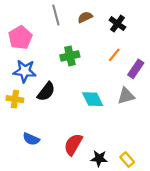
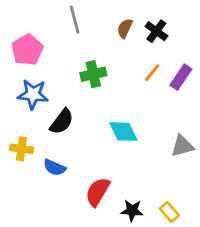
brown semicircle: (85, 17) -> (125, 28), moved, turned -40
purple rectangle: (136, 69) -> (181, 77), moved
gray triangle: (126, 96) -> (182, 146), moved
yellow cross: (15, 99) -> (22, 149), moved
blue semicircle: (31, 139) -> (55, 167), moved

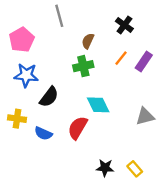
brown semicircle: (125, 28) -> (88, 41), moved
green cross: (93, 74) -> (83, 66), moved
red semicircle: (98, 192) -> (78, 128), moved

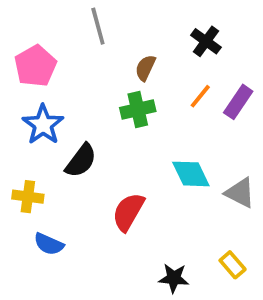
blue star: (26, 75) -> (43, 125), turned 30
cyan diamond: (98, 105) -> (191, 174), moved
gray triangle: (145, 116) -> (240, 193), turned 42
blue semicircle: (43, 133) -> (49, 244), moved
yellow rectangle: (135, 169) -> (233, 265), moved

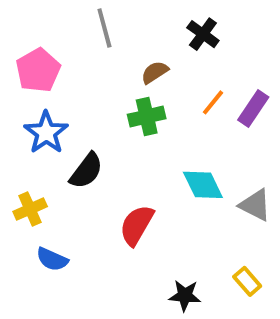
black cross: (206, 41) -> (203, 34), moved
brown semicircle: (145, 68) -> (155, 72), turned 32
yellow cross: (28, 197) -> (30, 209), turned -32

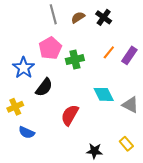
pink pentagon: (38, 70) -> (50, 48), moved
brown semicircle: (155, 72) -> (78, 17), moved

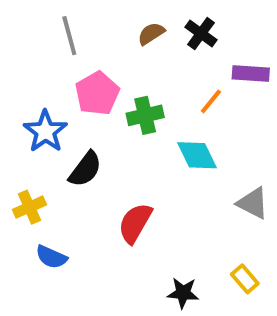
gray line: (53, 14) -> (69, 36), moved
purple rectangle: (129, 55) -> (251, 73), moved, turned 60
cyan diamond: (104, 94) -> (197, 155), moved

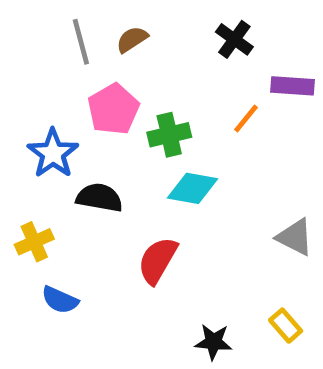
brown semicircle: (151, 34) -> (132, 39), moved
cyan diamond: (197, 155) -> (192, 188), moved, turned -54
black semicircle: (85, 169) -> (99, 198), turned -117

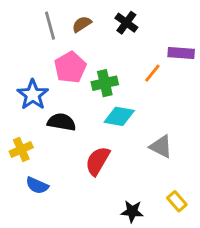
black cross: (234, 39) -> (126, 23), moved
gray triangle: (295, 237) -> (161, 147), moved

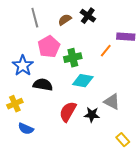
brown semicircle: (82, 24) -> (65, 20), moved
black star: (132, 211) -> (92, 115), moved

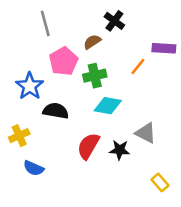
brown semicircle: (65, 20) -> (92, 42), moved

